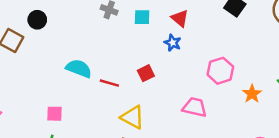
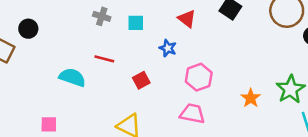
red triangle: (180, 18) -> (187, 19), moved
pink hexagon: (220, 71) -> (199, 77), moved
red line: (109, 83) -> (104, 59), moved

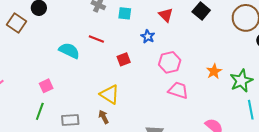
orange star: (251, 98) -> (214, 71), moved
pink trapezoid: (192, 114) -> (178, 90), moved
pink square: (49, 124) -> (46, 86), turned -32

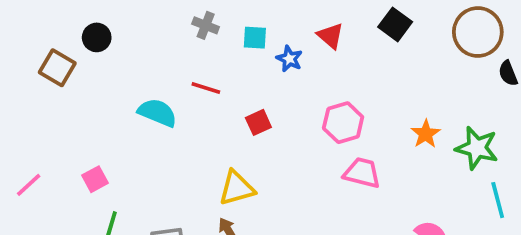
blue star: (148, 36) -> (289, 59), moved
green star: (241, 81) -> (477, 148), turned -30
pink square: (46, 86) -> (95, 179), moved
yellow triangle: (110, 94) -> (237, 188), turned -45

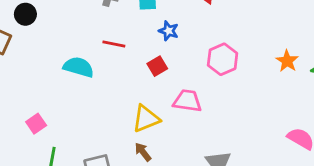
blue star: (289, 59) -> (169, 31), moved
pink trapezoid: (362, 173) -> (187, 101), moved

